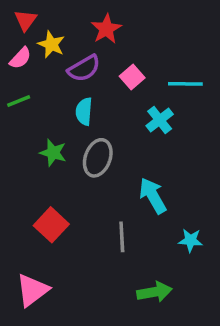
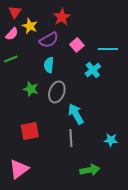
cyan arrow: (153, 196) -> (76, 114), moved
red square: (51, 225) -> (30, 131), turned 36

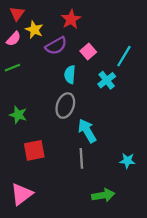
cyan line: (108, 49) -> (124, 56), turned -60
cyan semicircle: (49, 65) -> (70, 74), moved
green star: (31, 89) -> (18, 115), moved

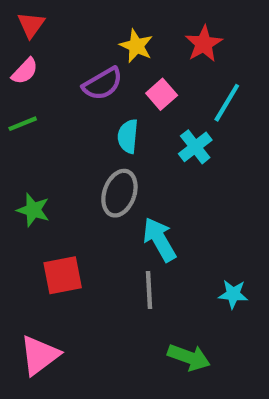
red star: (71, 19) -> (204, 44), moved
yellow star: (34, 30) -> (136, 46), moved
green arrow: (103, 195) -> (189, 357), turned 30

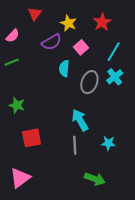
red triangle: (31, 25) -> (35, 14), moved
cyan cross: (195, 147) -> (115, 77), moved
gray ellipse: (119, 193) -> (89, 82), moved
cyan star: (233, 294) -> (108, 143), moved

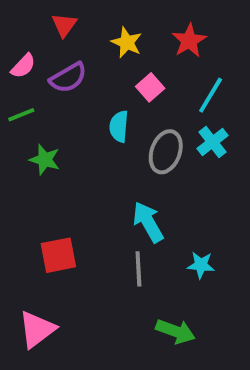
purple semicircle: (52, 42) -> (68, 78), moved
green star: (17, 105) -> (45, 160), moved

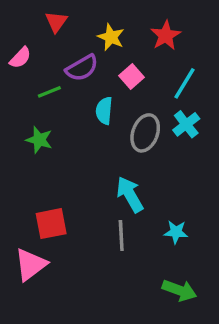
purple semicircle: (68, 78) -> (82, 68), moved
green line: (21, 115) -> (49, 92), moved
pink triangle: (37, 329) -> (31, 265), moved
green arrow: (175, 331) -> (179, 290), moved

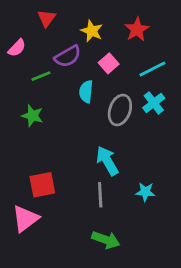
cyan line: (185, 83) -> (152, 69), turned 32
green arrow: (179, 290) -> (106, 240), moved

